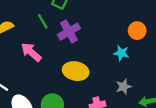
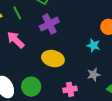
green line: (43, 21) -> (17, 13), moved

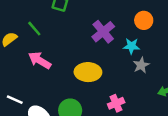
purple cross: (49, 24) -> (103, 32), moved
gray star: (94, 75) -> (141, 65), moved

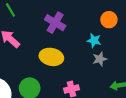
purple cross: (103, 32) -> (55, 23), moved, turned -30

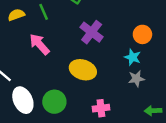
orange circle: (109, 20) -> (142, 34), moved

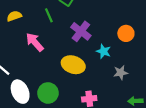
green line: (44, 12) -> (49, 15), moved
cyan star: (133, 57) -> (104, 51), moved

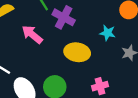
purple cross: (81, 31) -> (64, 17), moved

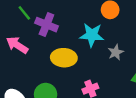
cyan star: (108, 33) -> (92, 35), size x1.5

